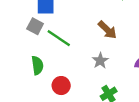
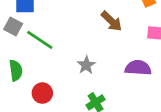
brown arrow: (107, 30) -> (111, 21), moved

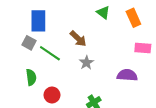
brown arrow: (111, 21) -> (78, 39), moved
gray star: (86, 65) -> (86, 63), moved

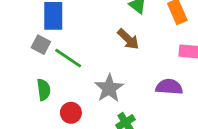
brown arrow: (78, 39) -> (128, 39), moved
gray star: (86, 63) -> (109, 88), moved, size x1.5

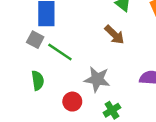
gray star: (109, 88) -> (97, 79), turned -30
red circle: (71, 113) -> (72, 102), moved

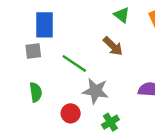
gray square: (35, 40) -> (33, 51), turned -35
green line: (60, 52) -> (74, 64), moved

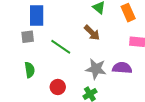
gray star: (95, 91) -> (96, 69), moved

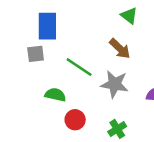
gray star: (96, 69) -> (115, 84), moved
green semicircle: (30, 70) -> (55, 95), moved, turned -70

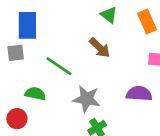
gray star: (115, 84) -> (87, 99), moved
red circle: (75, 120) -> (17, 119), moved

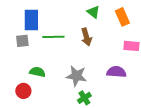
brown arrow: (100, 48) -> (86, 37), turned 30
green line: (59, 66) -> (53, 37), moved, turned -35

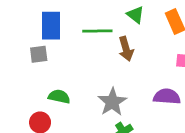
green line: (53, 37) -> (97, 31), moved
gray star: (76, 76) -> (112, 102), turned 30

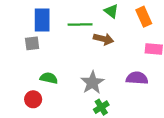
brown arrow: (126, 49) -> (104, 39), turned -60

